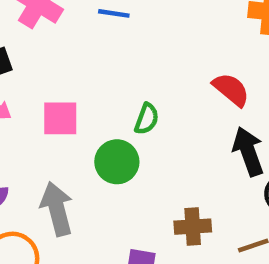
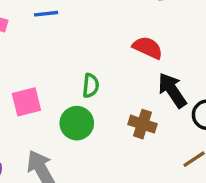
brown cross: (193, 227) -> (142, 124), moved, turned 36

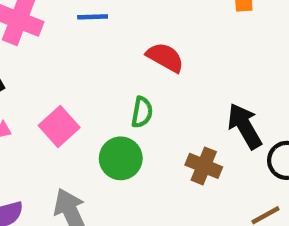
red semicircle: (148, 48) -> (165, 57), moved
pink square: (26, 102) -> (59, 126), turned -32

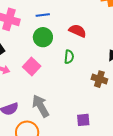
green circle: (121, 158) -> (43, 37), moved

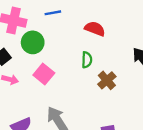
green circle: (43, 37) -> (33, 42), moved
brown cross: (99, 79) -> (107, 80), moved, turned 35

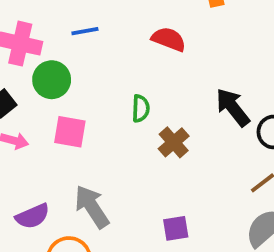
red semicircle: (95, 29) -> (169, 39), moved
pink square: (44, 74) -> (70, 132), turned -30

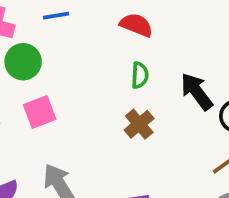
green semicircle: (141, 108) -> (140, 75), moved
pink square: (70, 132) -> (40, 112), turned -32

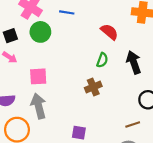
black arrow: (197, 92) -> (134, 62), moved
pink square: (40, 112) -> (38, 76), moved

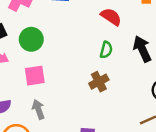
green circle: (40, 32) -> (31, 39), moved
gray arrow: (39, 106) -> (38, 109), size x0.7

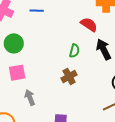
red semicircle: (111, 17) -> (89, 24), moved
gray arrow: (38, 109) -> (30, 97), moved

